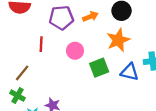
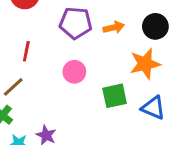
red line: (41, 44) -> (26, 51), moved
pink circle: (75, 51) -> (74, 72), moved

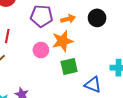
orange star: (145, 64) -> (63, 41), moved
blue triangle: (153, 108) -> (93, 85), moved

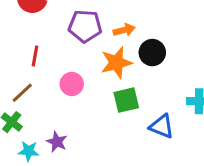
black circle: (97, 18) -> (152, 53), moved
pink circle: (41, 50) -> (72, 84), moved

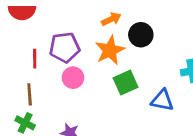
purple pentagon: (85, 26) -> (65, 47), moved
brown line: (22, 93) -> (30, 94), turned -40

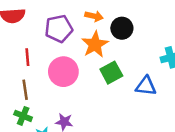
orange arrow: (111, 19) -> (94, 16), turned 42
purple pentagon: (65, 47) -> (59, 29), moved
pink circle: (73, 78) -> (63, 72), size x1.5

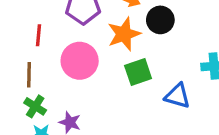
green cross: (23, 116) -> (35, 106), moved

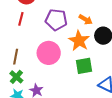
orange star: (124, 34) -> (79, 41), turned -30
red line: (39, 35) -> (21, 19), moved

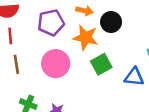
brown line: (16, 57) -> (16, 64), moved

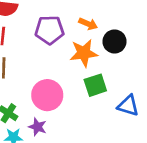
orange star: (85, 38) -> (84, 53), turned -30
pink circle: (56, 64) -> (47, 95), moved

